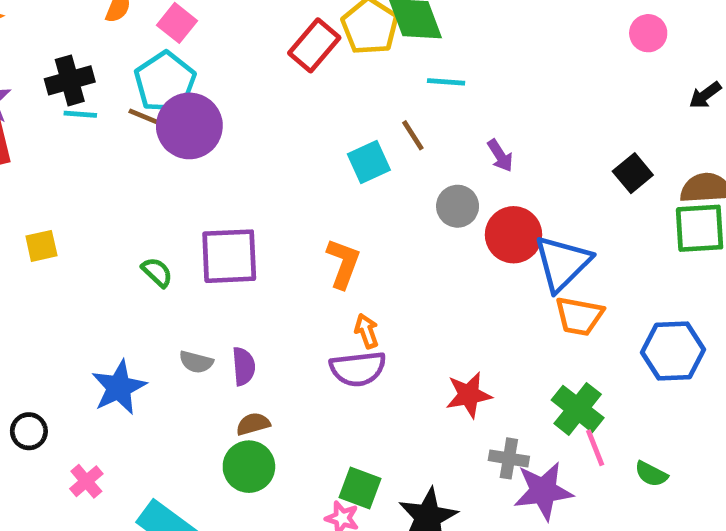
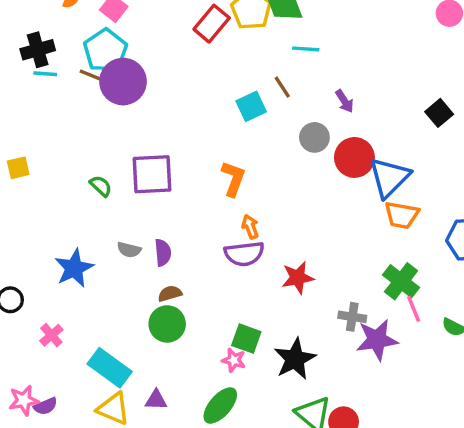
red star: (469, 395) -> (298, 278), moved

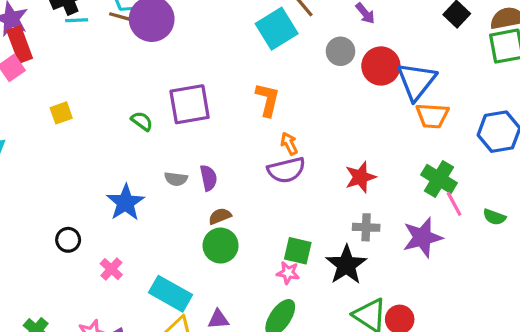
cyan square: (251, 106) -> (277, 29), size x1.4
red star: (298, 278) -> (360, 177), moved
gray cross: (352, 317) -> (366, 227), moved

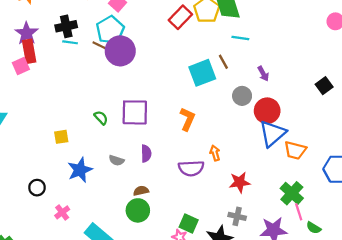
blue triangle: (416, 81) -> (273, 134), moved
yellow square: (61, 113) -> (61, 137), moved
orange arrow: (289, 144) -> (215, 153), moved
purple semicircle: (209, 178) -> (146, 154), moved
green semicircle: (494, 217) -> (314, 228), moved

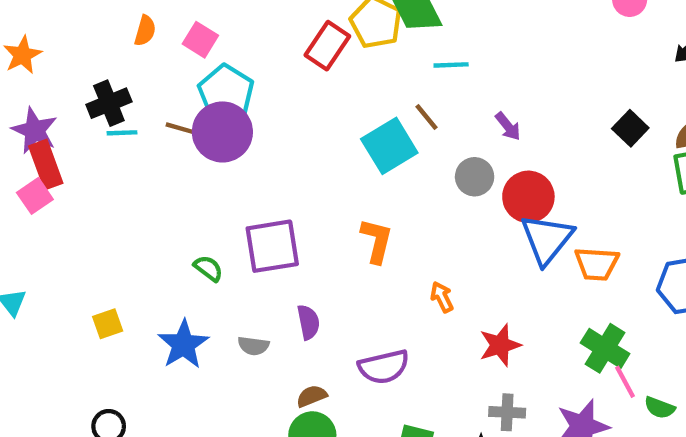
cyan pentagon: (110, 30) -> (226, 92), moved
yellow square: (61, 137) -> (108, 324), moved
purple semicircle: (191, 168) -> (384, 367), moved
blue star: (80, 170) -> (183, 344), moved

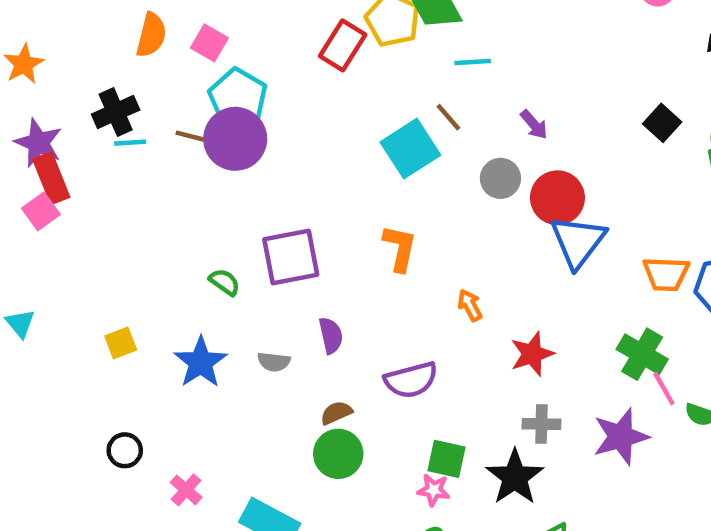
orange semicircle: (145, 31) -> (151, 35), size x1.4
orange trapezoid: (597, 264) -> (666, 274), moved

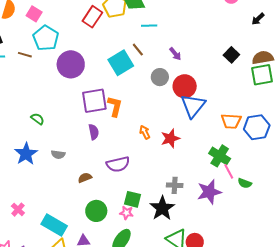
purple circle: (235, 139) -> (71, 64), moved
purple square: (291, 257) -> (94, 101), moved
purple semicircle: (331, 335) -> (94, 132), moved
red star: (532, 354) -> (170, 138), moved
green circle: (338, 454) -> (96, 211), moved

